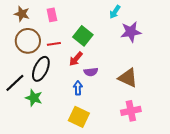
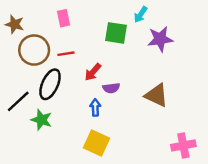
brown star: (22, 14) -> (15, 24), moved
green square: (83, 36) -> (116, 33), moved, turned -30
pink cross: (131, 111) -> (183, 145), moved

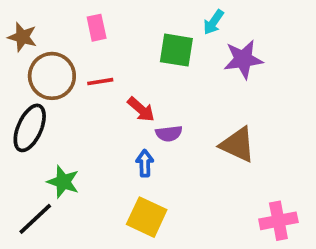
red arrow: (93, 72) -> (141, 109), turned -90
black ellipse: (50, 84) -> (30, 128), moved
black line: (18, 101) -> (35, 219), moved

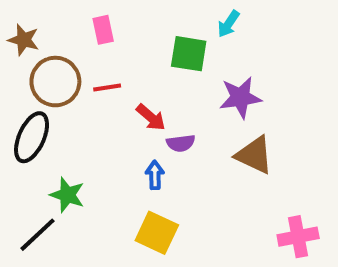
purple star: (243, 59) -> (240, 97), moved

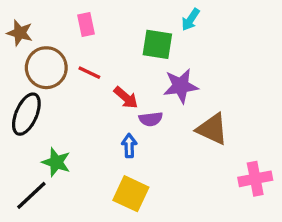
red line: (107, 87) -> (89, 73), turned 35
purple star: (240, 97) -> (181, 86), moved
pink cross: (298, 237) -> (255, 179), moved

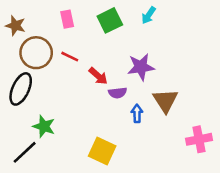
green square: (157, 44) -> (110, 20), moved, turned -35
brown triangle: (212, 129) -> (165, 101), turned 32
blue arrow: (129, 146) -> (137, 113), moved

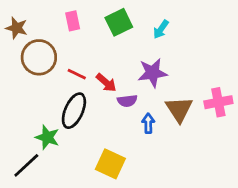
cyan arrow: (149, 15) -> (161, 29), moved
red line: (70, 57) -> (77, 74), moved
black ellipse: (21, 89) -> (74, 111), moved
pink cross: (199, 139) -> (218, 102), moved

